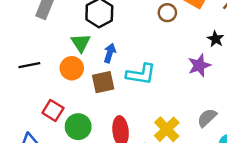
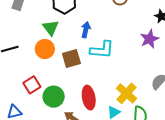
blue arrow: (110, 53) -> (86, 30), moved
red square: (53, 110) -> (32, 85), turned 30

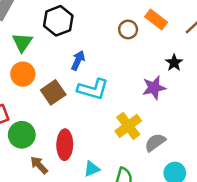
green triangle: (51, 28) -> (22, 42), moved
brown square: (71, 58) -> (53, 92), turned -30
yellow cross: (127, 93) -> (128, 126), moved

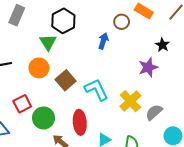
green triangle: (22, 42) -> (48, 42), moved
blue arrow: (78, 60) -> (103, 41), moved
cyan L-shape: (93, 89) -> (96, 90), moved, turned -125

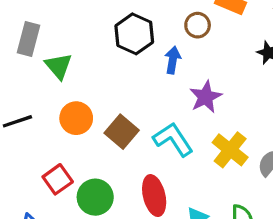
black hexagon: (63, 21) -> (134, 34), moved
green triangle: (48, 42) -> (59, 66), moved
purple star: (148, 67) -> (206, 97), moved

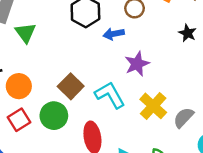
blue arrow: (173, 60) -> (114, 34), turned -114
orange circle: (76, 118) -> (19, 86), moved
green circle: (95, 197) -> (54, 116), moved

